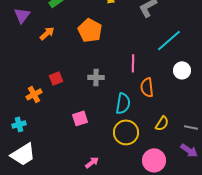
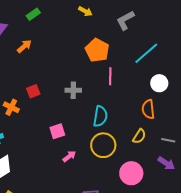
orange pentagon: (90, 30) -> (97, 50), moved
orange semicircle: (147, 87) -> (148, 109), moved
orange cross: (34, 94) -> (11, 107), turned -35
pink arrow: (92, 162) -> (69, 156), moved

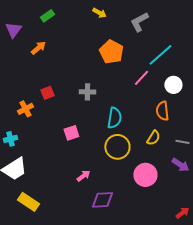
pink line: (110, 76) -> (141, 78), moved, turned 42
orange cross: (11, 107) -> (25, 109), turned 35
pink arrow: (69, 156) -> (83, 176), moved

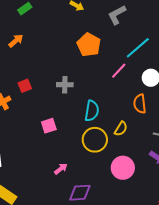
yellow semicircle: (153, 138) -> (121, 129), moved

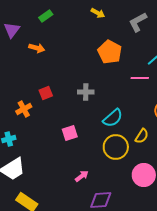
orange arrow: (16, 41) -> (37, 48), turned 56
pink line: (119, 71) -> (140, 78), turned 48
cyan semicircle: (92, 111) -> (113, 118), turned 40

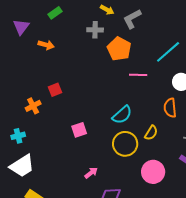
gray L-shape: (138, 22) -> (132, 19), moved
pink line: (140, 78) -> (138, 75), moved
gray cross: (86, 92) -> (95, 30), moved

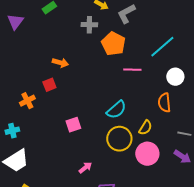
orange arrow: (46, 45) -> (60, 63), moved
pink circle: (153, 172) -> (147, 154), moved

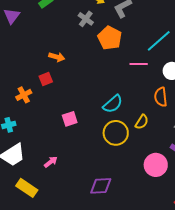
gray cross: (89, 25) -> (86, 19), turned 35
pink line: (132, 70) -> (139, 64), moved
pink circle: (147, 154) -> (156, 165), moved
pink arrow: (85, 168) -> (51, 162), moved

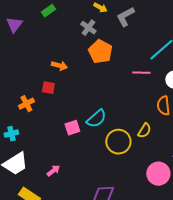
orange pentagon: (110, 38) -> (100, 52), moved
red square: (46, 79) -> (48, 88), turned 32
cyan semicircle: (113, 104) -> (96, 119), moved

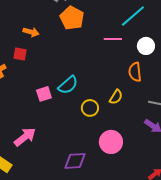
yellow circle: (118, 142) -> (90, 108), size x0.7
pink arrow: (53, 171) -> (25, 137), size x1.6
pink circle: (158, 174) -> (111, 142), moved

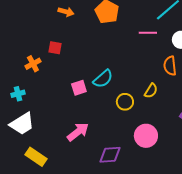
orange arrow: (31, 32) -> (66, 12), moved
pink arrow: (25, 137) -> (78, 132), moved

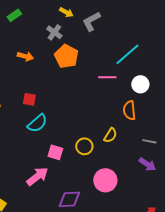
red square: (55, 48) -> (29, 99), moved
cyan semicircle: (103, 79) -> (37, 123), moved
pink square: (79, 88) -> (55, 152), moved, turned 35

